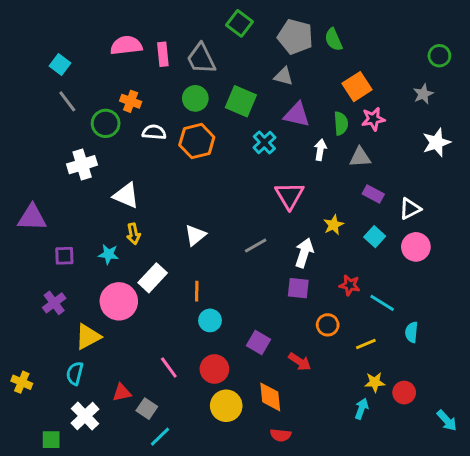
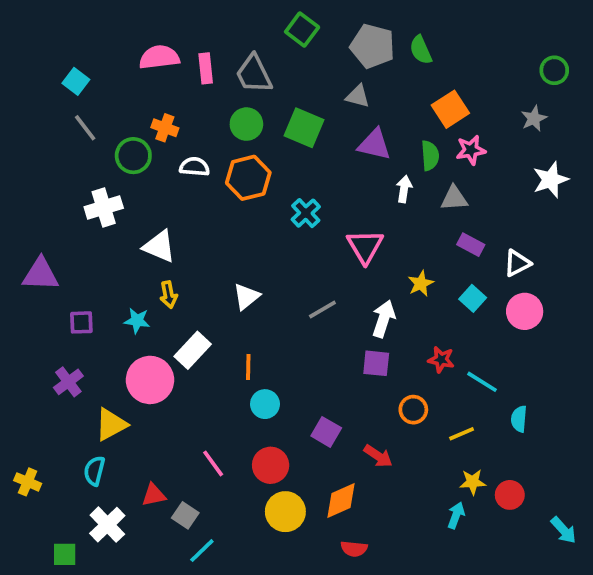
cyan cross: (264, 142) -> (306, 213), moved
orange diamond: (270, 397) -> (341, 500), turned 72

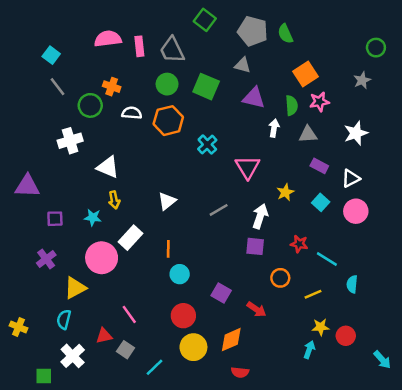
white star: (551, 180) -> (356, 133), moved
pink line: (213, 463) -> (129, 314), moved
cyan line: (202, 551) -> (154, 367), moved

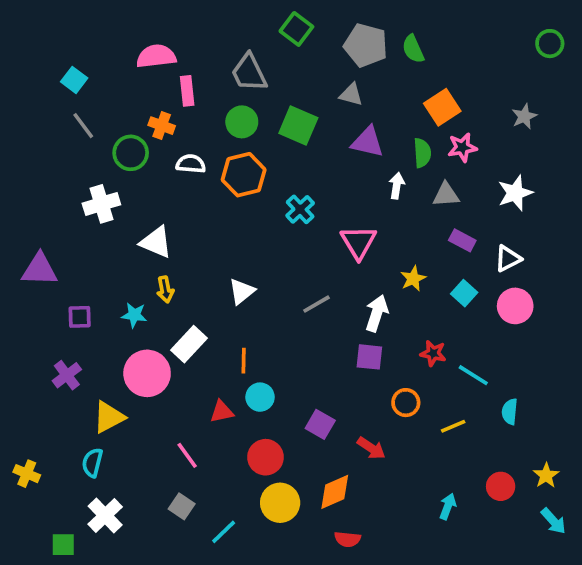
pink rectangle: (139, 46) -> (187, 91), moved
green circle: (376, 48) -> (550, 44), moved
yellow star: (321, 327) -> (546, 475), moved, turned -30
red triangle: (104, 336) -> (222, 412), moved

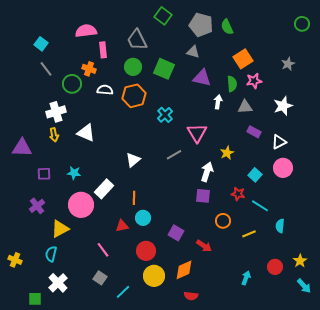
yellow arrow: (165, 290) -> (54, 135), moved
cyan square: (464, 293) -> (255, 175), moved
gray line: (317, 304) -> (174, 155), moved

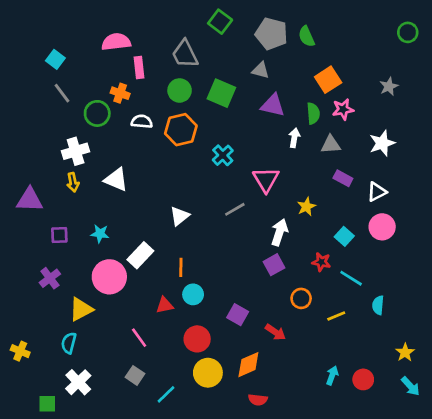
purple square: (203, 196) -> (274, 265), turned -35
red circle: (275, 267) -> (363, 379), moved

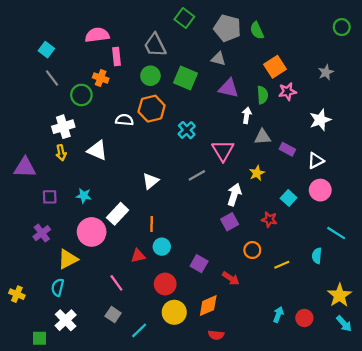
white semicircle: (142, 122) -> (124, 120), moved
gray triangle: (331, 144) -> (262, 137), moved
cyan line: (351, 278) -> (336, 233), moved
yellow star: (405, 352) -> (339, 295), size x1.5

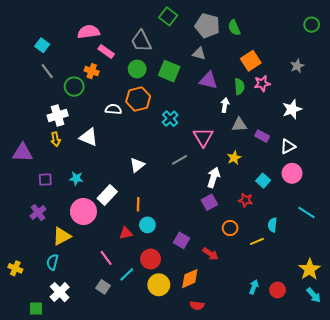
pink rectangle: (116, 56) -> (106, 51), turned -49
cyan semicircle: (317, 256) -> (272, 225), moved
cyan line: (139, 330) -> (127, 274), moved

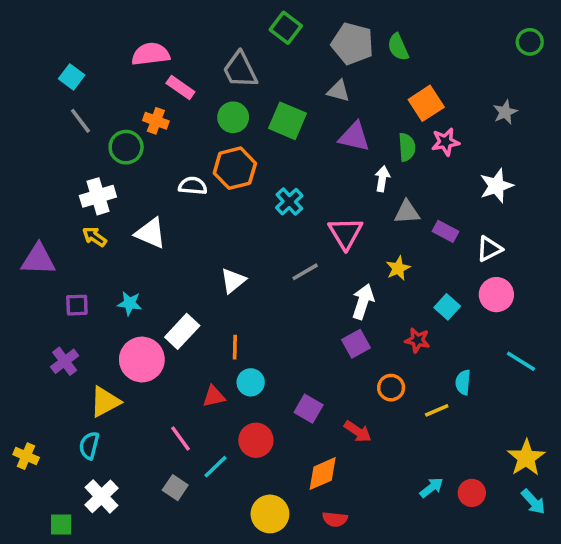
yellow arrow: (56, 139) -> (94, 237), turned 136
yellow circle: (159, 285) -> (270, 514), moved
cyan arrow: (254, 287) -> (431, 488), turned 32

